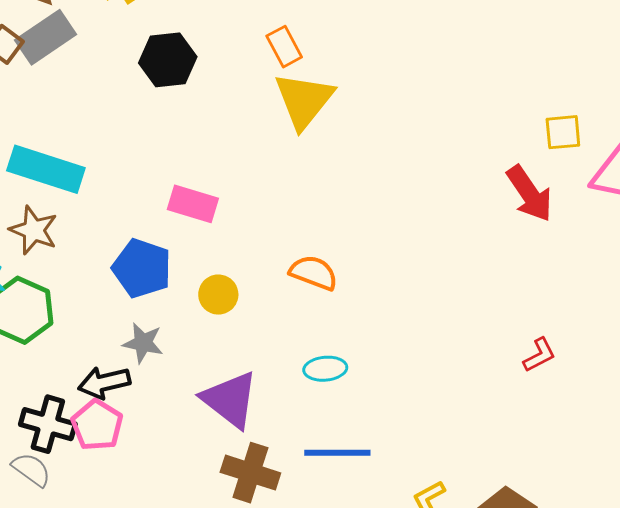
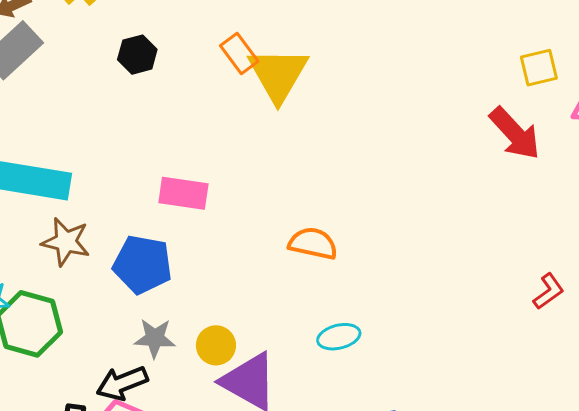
orange rectangle: (284, 47) -> (239, 54), moved
black hexagon: (168, 60) -> (137, 55), size x0.7
brown star: (34, 230) -> (66, 242), moved
yellow circle: (218, 295) -> (216, 345), moved

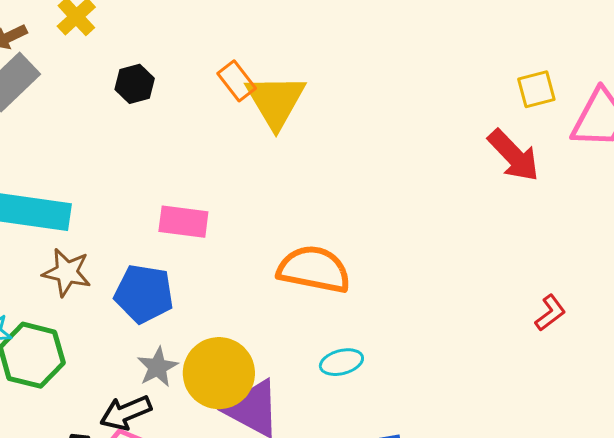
orange semicircle: (313, 243) -> (314, 269), size x1.5
gray star: (155, 338) -> (158, 367), turned -30
yellow circle: (216, 345) -> (219, 373), size x1.8

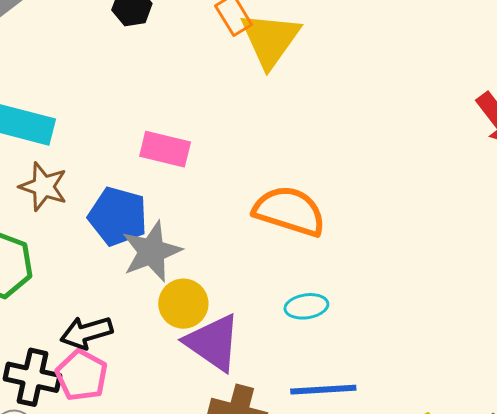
gray star: (158, 367) -> (152, 252), moved, size x1.5
yellow circle: (219, 373) -> (183, 304), size x0.7

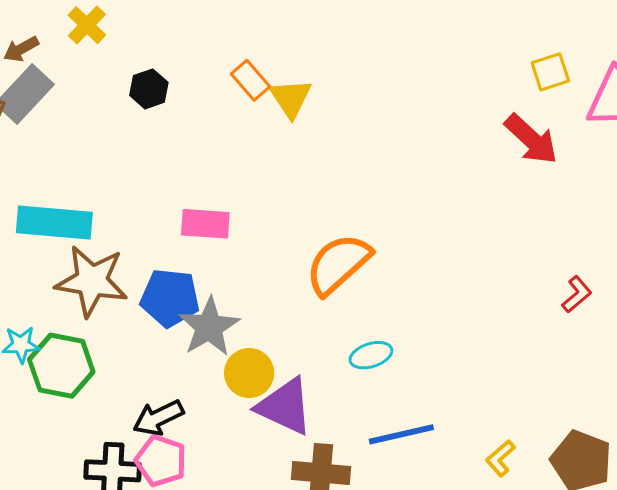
yellow triangle: (270, 40) -> (291, 98), size x0.7
brown star: (43, 187) -> (92, 281), size x1.5
orange semicircle: (289, 211) -> (338, 264), turned -50

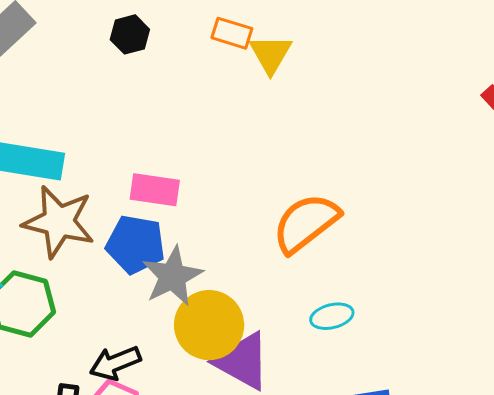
orange rectangle: (251, 80) -> (232, 33), turned -36
pink rectangle: (205, 224) -> (155, 190), moved
yellow circle: (249, 373) -> (209, 325), size x1.4

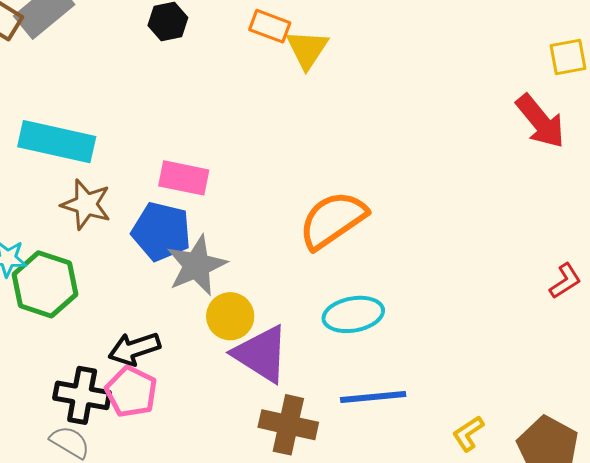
brown star: (59, 222) -> (86, 204), size x0.7
cyan ellipse: (332, 316) -> (353, 314), size x1.4
yellow circle: (209, 325) -> (230, 316), size x0.7

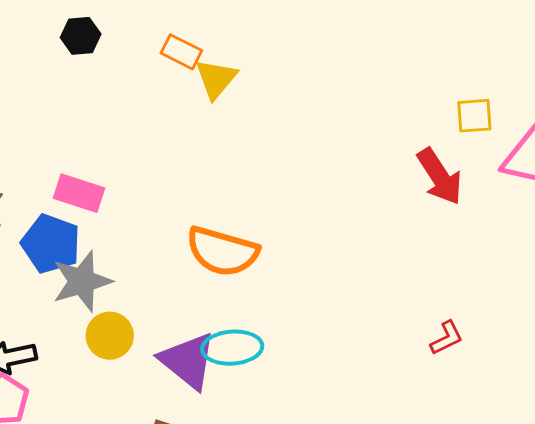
orange semicircle: (333, 220) -> (222, 251), turned -136
purple triangle: (261, 354) -> (188, 361), moved

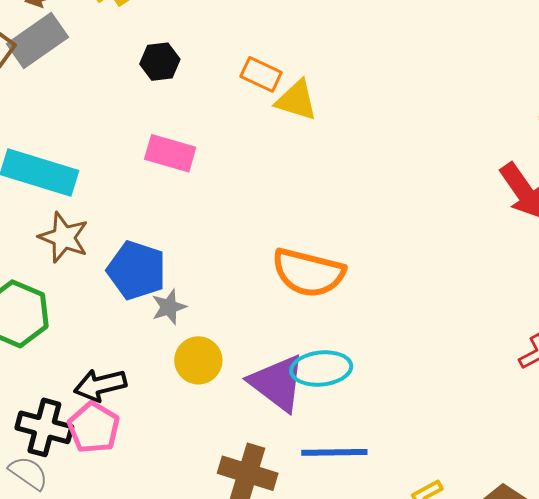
yellow triangle: (216, 79) -> (297, 100), turned -51
pink rectangle: (79, 193) -> (170, 153), moved
gray star: (82, 281) -> (169, 307), size x0.6

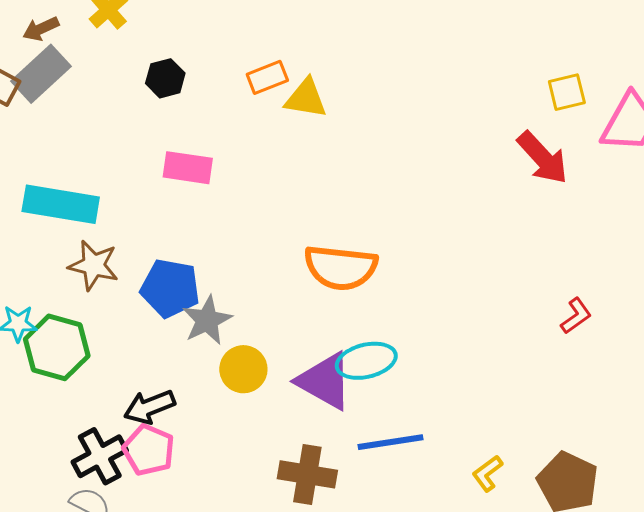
orange rectangle: (261, 74) -> (267, 77), turned -39
gray star: (169, 307) -> (207, 320), size x1.4
black cross: (44, 427) -> (100, 456), turned -36

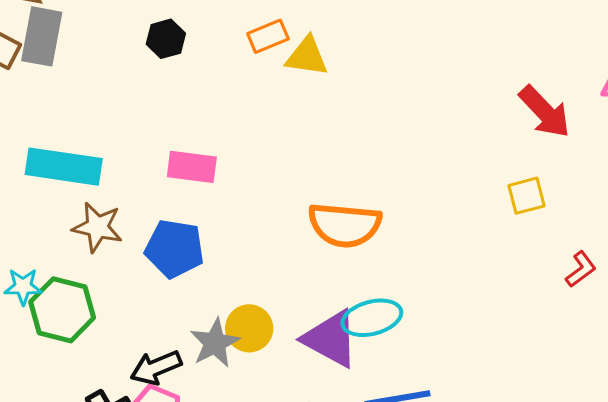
gray rectangle: (41, 74) -> (42, 36), turned -36
yellow square: (567, 92) -> (526, 196), moved
pink rectangle: (188, 168) -> (192, 167), moved
gray star: (207, 320) -> (215, 343), moved

